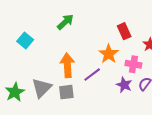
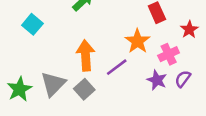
pink cross: (133, 64) -> (169, 54), turned -35
gray square: (66, 92) -> (84, 89), turned -35

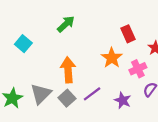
purple line: (117, 67) -> (92, 94), moved
purple star: (157, 80) -> (123, 100), moved

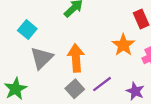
gray triangle: (41, 94) -> (42, 58), moved

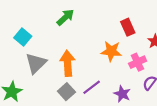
orange star: (123, 45) -> (111, 51), turned -30

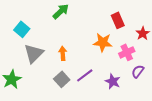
orange arrow: (68, 63) -> (63, 53), size x0.6

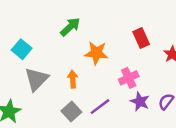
orange star: (103, 42) -> (96, 53), moved
pink cross: (127, 52) -> (129, 78), moved
purple star: (113, 81) -> (140, 102), moved

